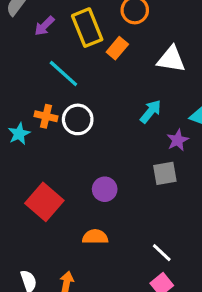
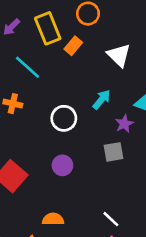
white triangle: (171, 59) -> (119, 55), turned 35
white circle: (78, 119) -> (64, 118), moved
orange semicircle: (95, 237) -> (53, 219), moved

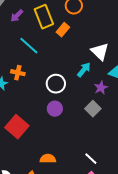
white triangle: (119, 55) -> (100, 52), moved
gray square: (114, 152) -> (93, 109), turned -35
purple circle: (62, 165) -> (55, 109), moved

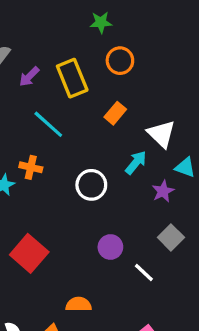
orange rectangle: (63, 30) -> (115, 113), moved
purple circle: (55, 109) -> (110, 247), moved
gray square: (93, 109) -> (171, 237), moved
white line: (91, 159) -> (144, 272), moved

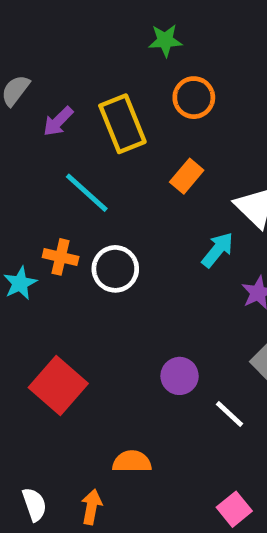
white circle: (91, 185) -> (115, 269), moved

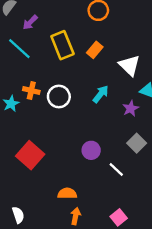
yellow rectangle: (122, 124) -> (62, 45), moved
cyan line: (87, 193) -> (19, 49), moved
cyan arrow: (218, 250) -> (101, 94), moved
orange arrow: (91, 507) -> (76, 216), moved

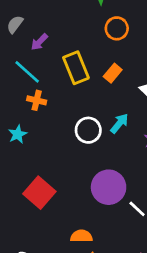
orange cross: (31, 91) -> (37, 100), moved
white circle: (59, 96) -> (88, 130), moved
purple circle: (91, 150) -> (109, 187), size x1.6

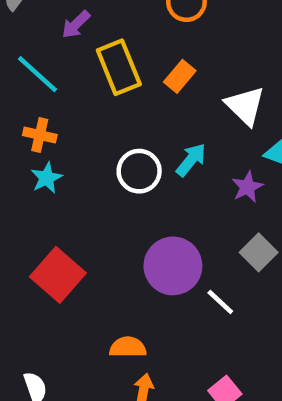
purple arrow: (39, 42) -> (76, 24), moved
orange cross: (37, 100) -> (40, 135), moved
cyan star: (18, 134) -> (47, 178), moved

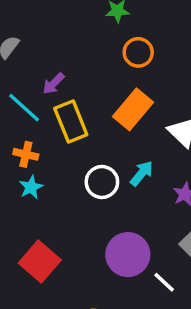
purple arrow: (76, 24) -> (54, 83), moved
yellow rectangle: (119, 67) -> (71, 122), moved
orange rectangle: (180, 76) -> (133, 109), size x1.6

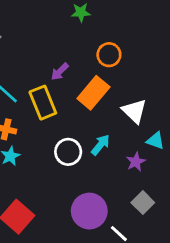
orange circle: (138, 52) -> (109, 55), moved
purple arrow: (54, 83) -> (60, 72), moved

